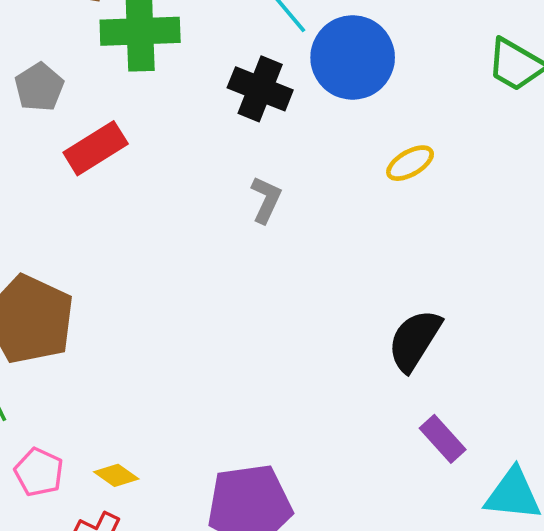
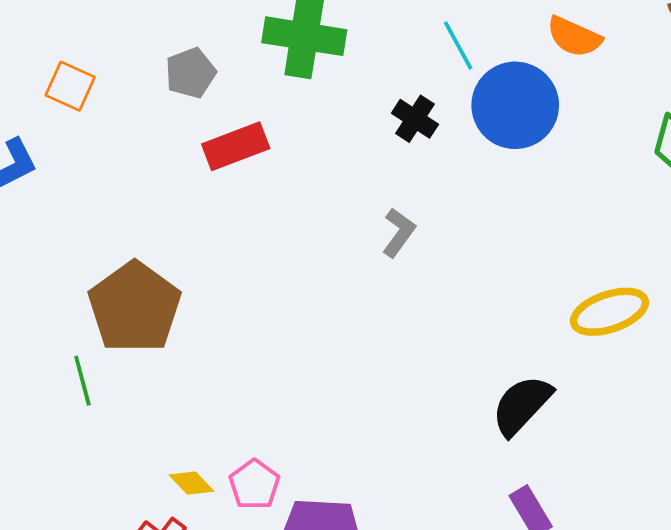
black cross: (260, 89) -> (415, 119), size x0.7
yellow ellipse: (410, 163) -> (609, 312), moved, size x1.5
pink pentagon: (39, 472) -> (254, 484), moved

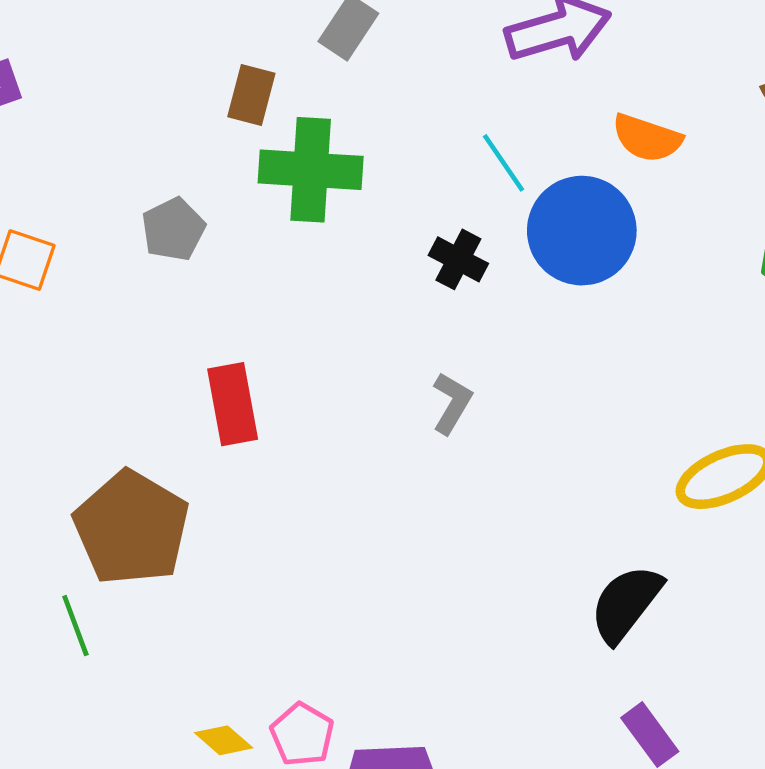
red rectangle: (236, 146) -> (233, 404), moved, turned -74

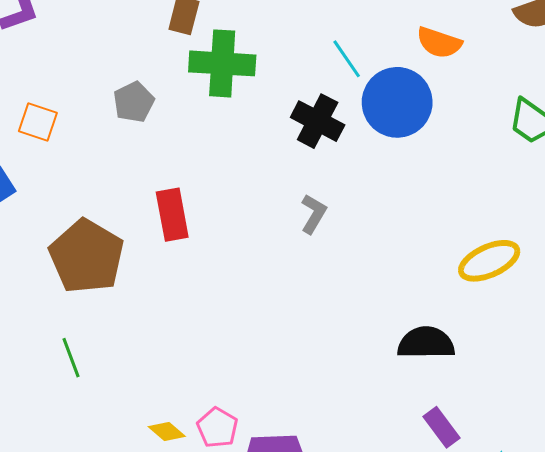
black cross: (458, 259) -> (318, 121), size x1.4
brown pentagon: (132, 528) -> (87, 256), moved
black semicircle: (626, 604) -> (426, 343), turned 52

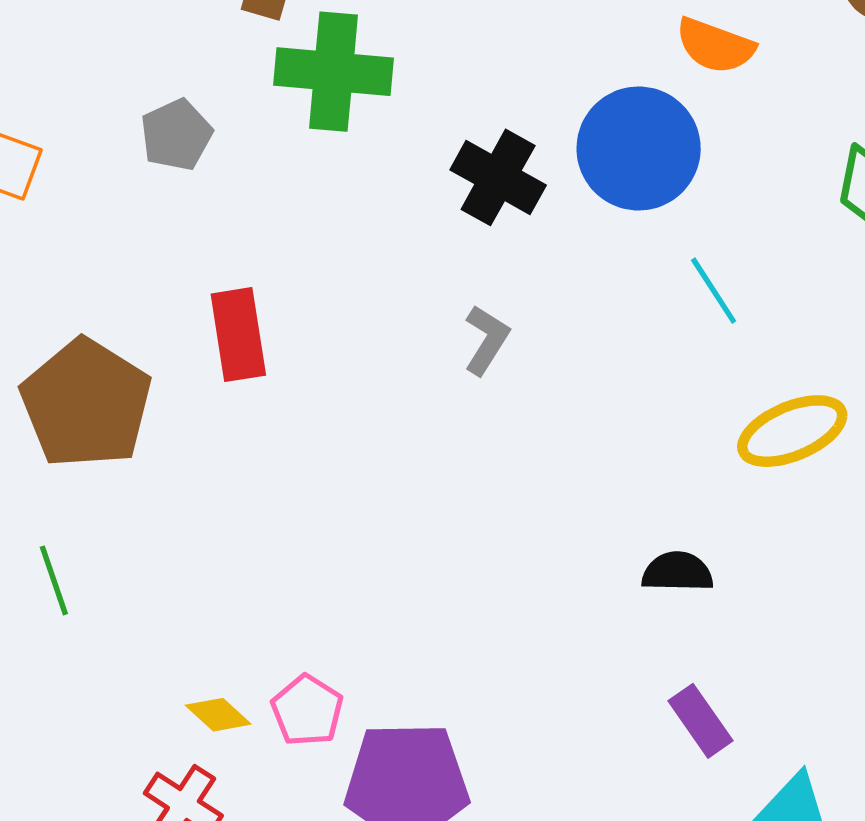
cyan line: (347, 59) -> (714, 291), moved
black semicircle: (426, 343) -> (677, 572), size x0.7

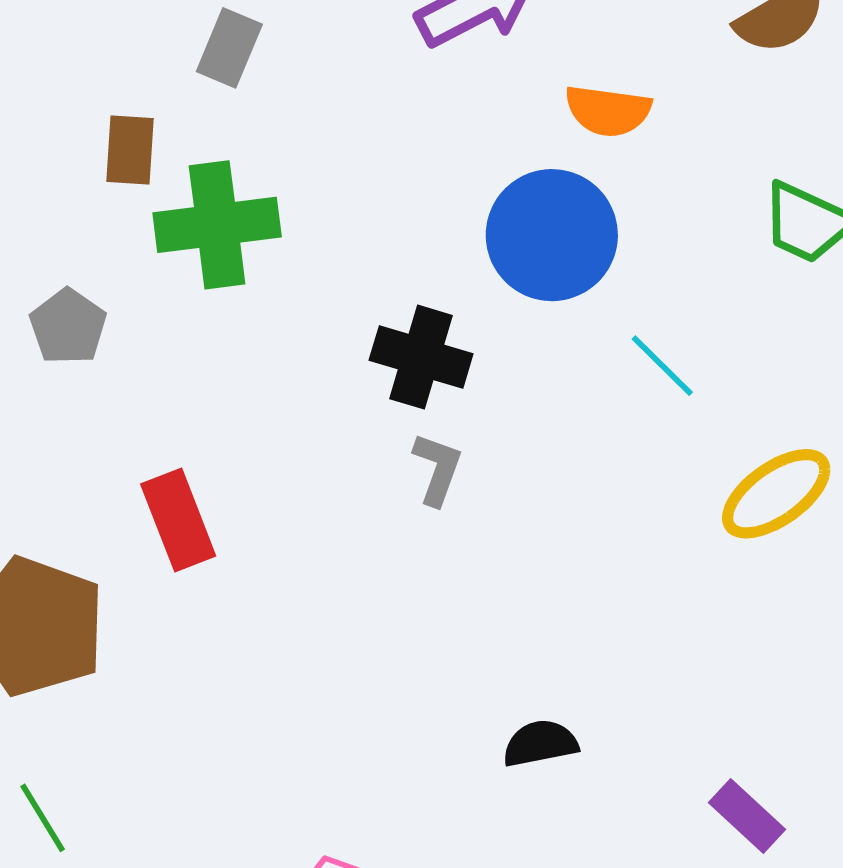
black cross: (498, 177) -> (421, 357), moved
black semicircle: (677, 572) -> (540, 743), moved

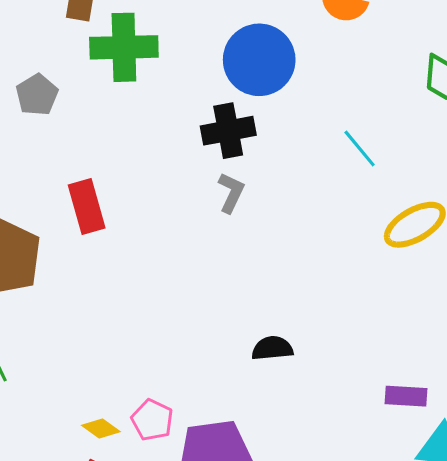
blue circle: (552, 235) -> (259, 60), moved
black cross: (421, 357) -> (228, 131), turned -33
purple rectangle: (747, 816) -> (406, 396), moved, turned -45

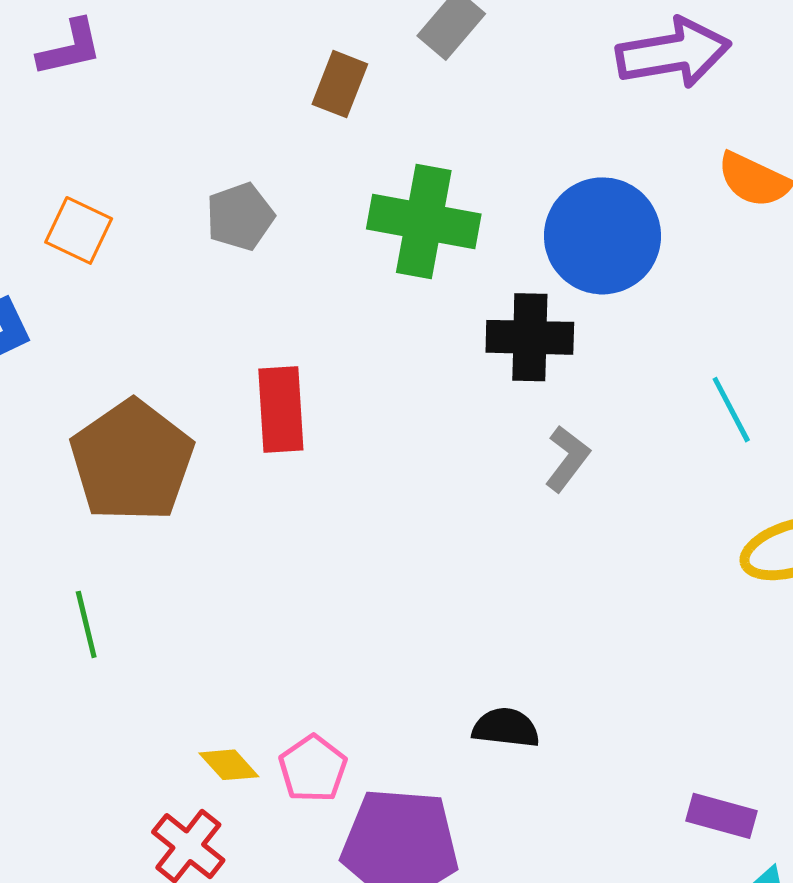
green cross: (124, 47) -> (424, 222), moved
gray L-shape: (231, 193) -> (567, 459), moved
black semicircle: (272, 348) -> (506, 728), moved

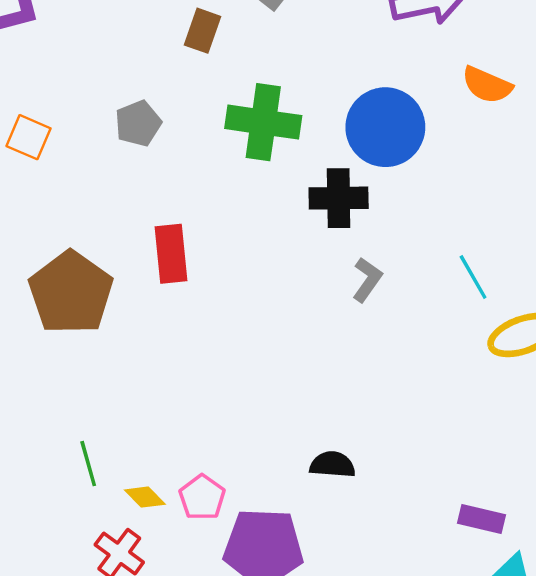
cyan line: (731, 410) -> (473, 277), moved
green line: (86, 624) -> (88, 464), moved

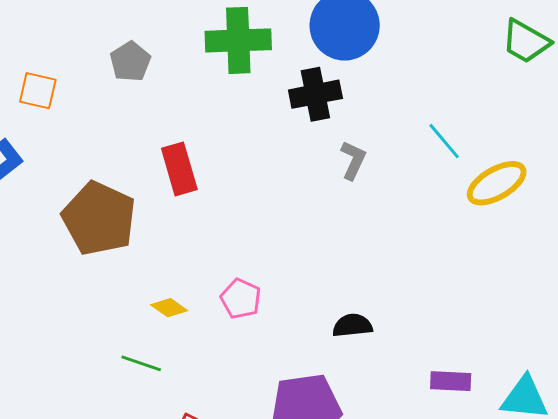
green line: (88, 464) -> (141, 363), turned -45
yellow diamond: (145, 497) -> (169, 308), moved
pink pentagon: (202, 497) -> (241, 299), moved
purple rectangle: (482, 519) -> (451, 381), moved

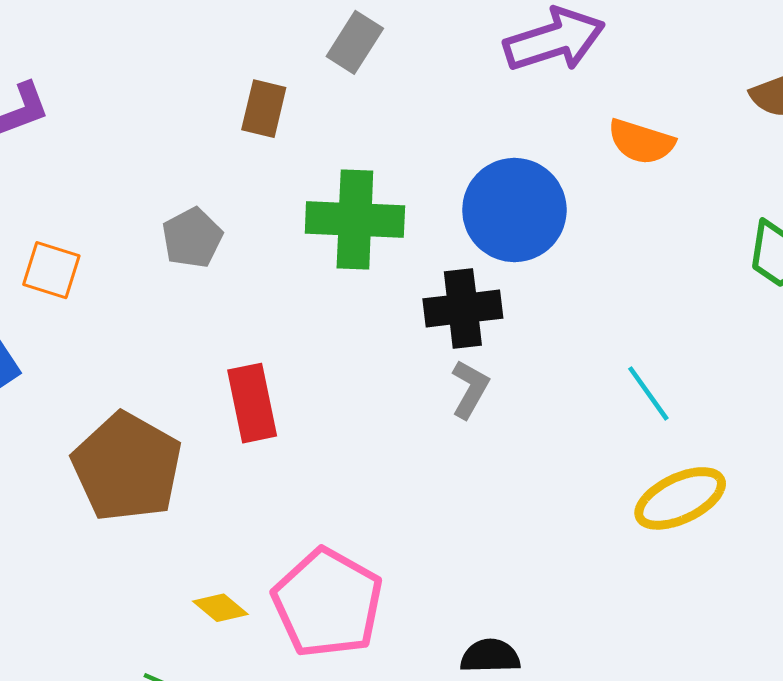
gray L-shape: (353, 160) -> (470, 389), moved
yellow ellipse: (497, 183) -> (680, 498), moved
pink pentagon: (241, 299) -> (328, 603), size x1.8

